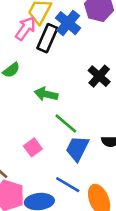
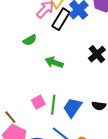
green line: (66, 124) -> (53, 105), moved, turned 48

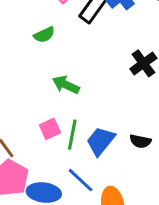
green arrow: (54, 62) -> (66, 85), moved

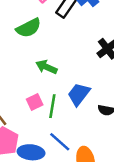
green semicircle: (44, 35) -> (29, 28), size x1.5
blue trapezoid: (101, 141) -> (79, 94), moved

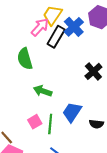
green semicircle: (29, 28) -> (25, 59), turned 105

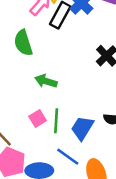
blue trapezoid: (72, 112) -> (82, 128), moved

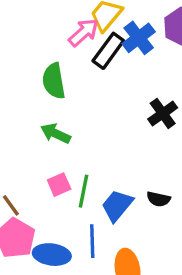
green arrow: (46, 81) -> (55, 133), moved
blue line: (68, 157) -> (92, 241), turned 45

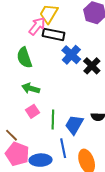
blue cross: (139, 38) -> (71, 55), moved
black rectangle: (108, 51) -> (53, 34), turned 75
pink square: (59, 185) -> (33, 111), moved

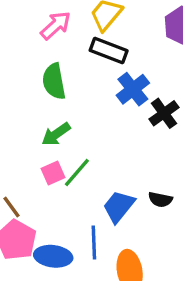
pink arrow: (37, 26) -> (56, 25), moved
green arrow: (31, 88) -> (56, 134), turned -60
green line: (53, 120) -> (77, 172), moved, turned 30

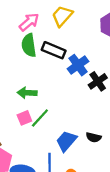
black rectangle: (109, 51) -> (54, 50), moved
green semicircle: (54, 81) -> (29, 45), moved
green arrow: (56, 134) -> (27, 93), turned 36

